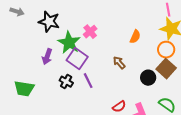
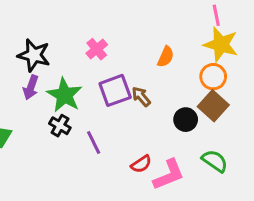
black star: (49, 22) -> (34, 55), moved
green star: (69, 43) -> (65, 95), moved
purple square: (77, 59) -> (115, 90), moved, turned 35
purple line: (88, 81) -> (94, 143), moved

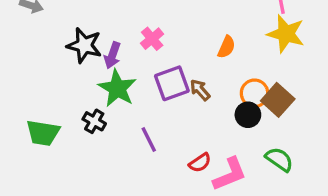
orange circle: (213, 77) -> (255, 93), moved
purple arrow: (31, 87) -> (112, 55), moved
black cross: (60, 126) -> (94, 121), moved

